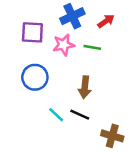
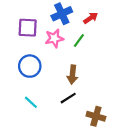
green line: (92, 47) -> (79, 40), turned -64
cyan line: (56, 115) -> (31, 102), moved
black line: (80, 115) -> (68, 98), turned -56

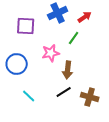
pink star: (54, 38) -> (51, 53), moved
blue circle: (30, 66) -> (17, 64), moved
brown cross: (96, 116) -> (90, 97), moved

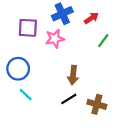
green line: (74, 38) -> (103, 41), moved
pink star: (51, 53) -> (55, 39), moved
cyan line: (29, 96) -> (26, 95), moved

